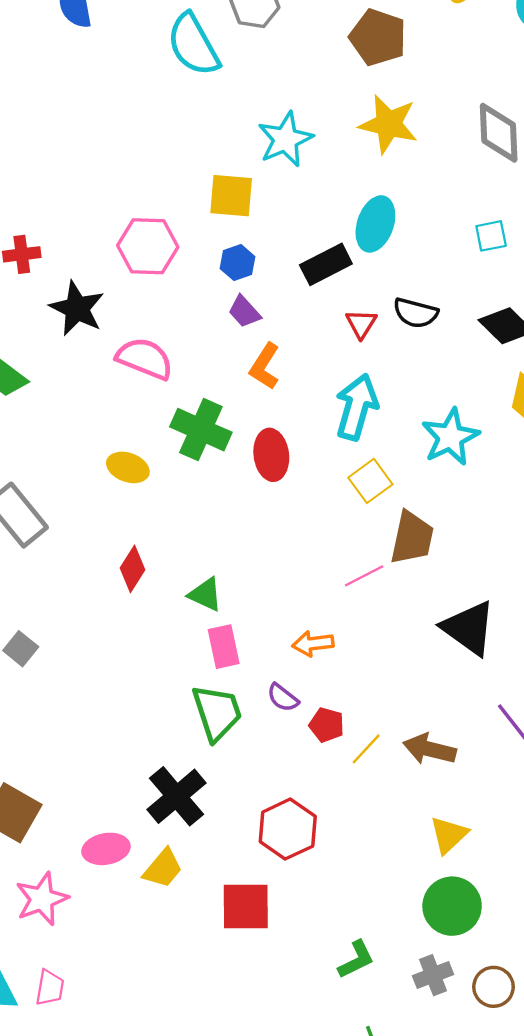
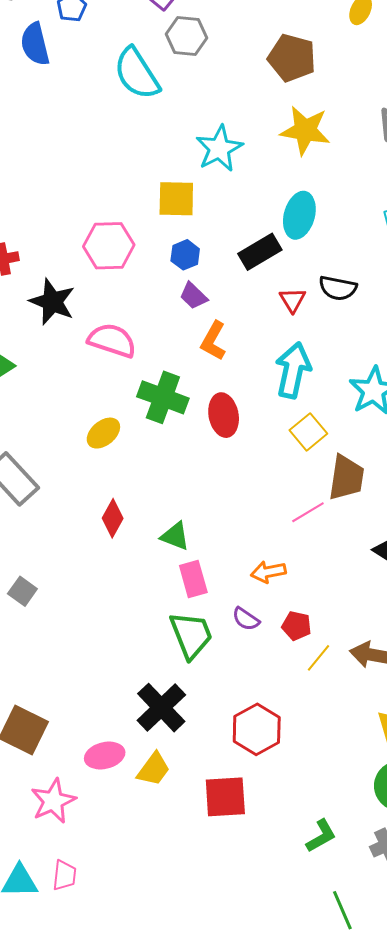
yellow ellipse: (128, 467) -> (103, 433), turned -56
red pentagon: (327, 725) -> (296, 626), moved

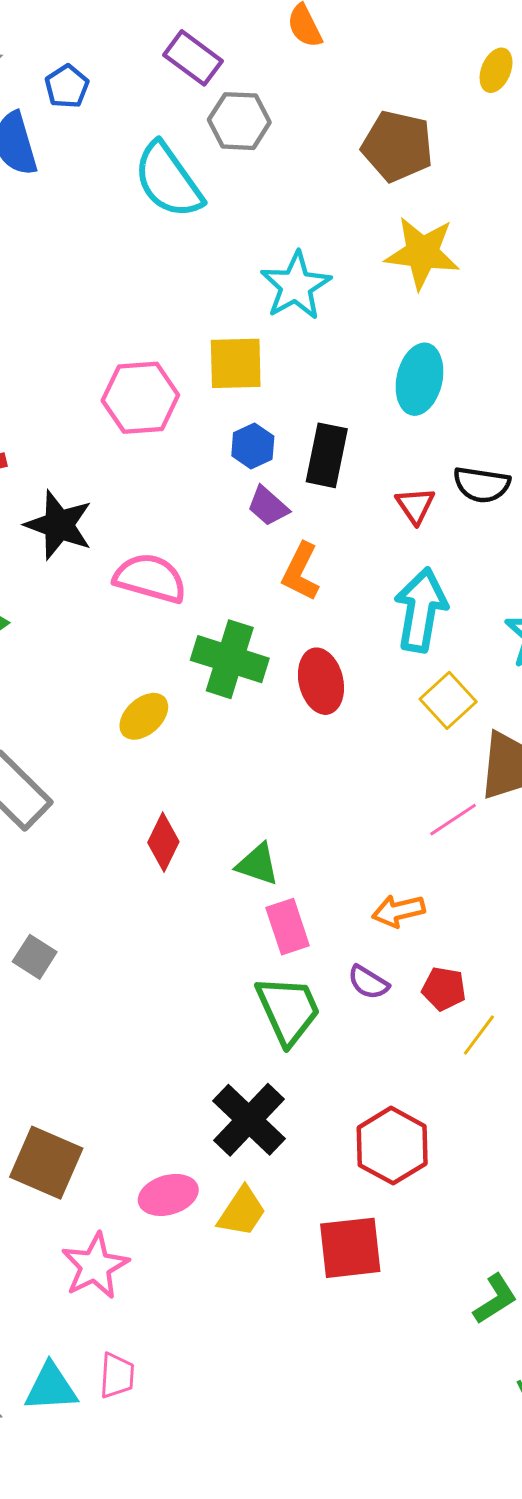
pink hexagon: (109, 246) -> (140, 398), moved
black rectangle: (260, 252) -> (327, 455), moved, turned -45

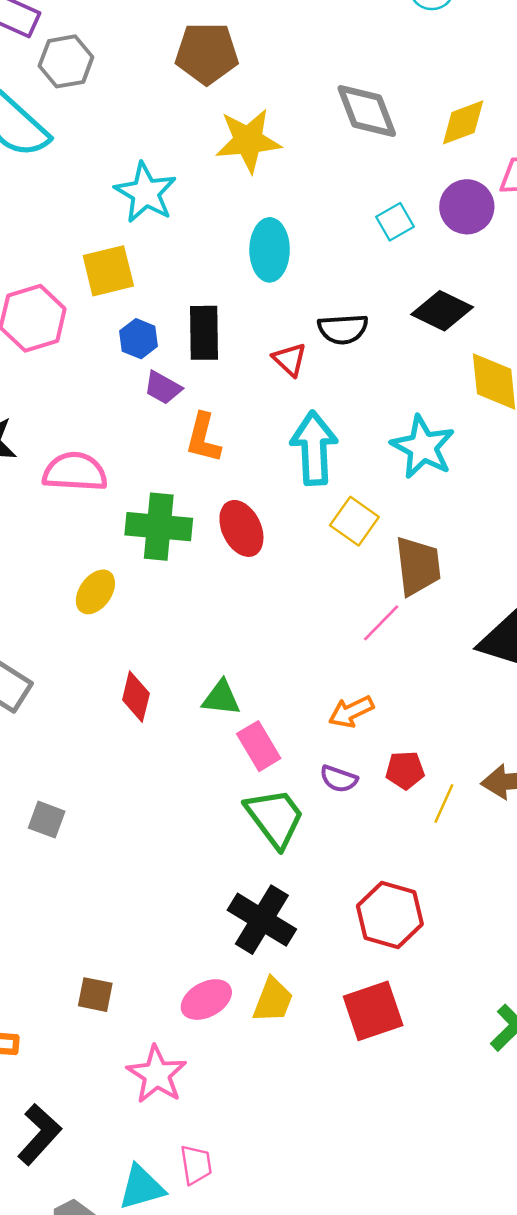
brown square: (46, 1163) -> (95, 995), size x0.6

